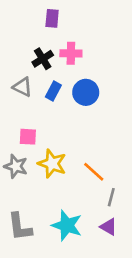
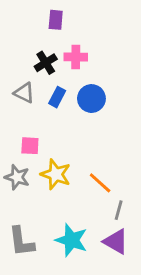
purple triangle: (109, 227) -> (116, 242), size x1.4

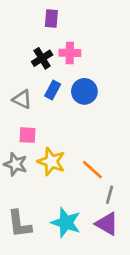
gray triangle: (24, 93) -> (22, 99), moved

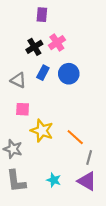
pink cross: (70, 53) -> (57, 43), turned -35
gray star: (16, 164) -> (13, 149), moved
cyan star: (66, 223) -> (54, 180), size x0.6

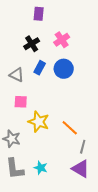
pink cross: (57, 43) -> (62, 40), moved
cyan star: (54, 180) -> (41, 168), moved

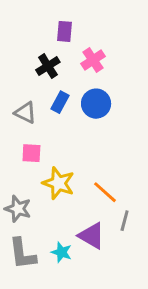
purple rectangle: (39, 14) -> (64, 31), moved
purple triangle: (81, 169) -> (92, 236), moved

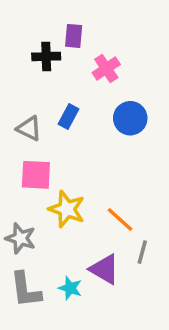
black cross: (48, 66) -> (46, 56), moved, turned 30
blue circle: (96, 104) -> (130, 118), moved
pink square: (31, 153) -> (36, 175), size x1.4

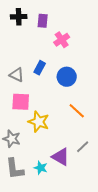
black cross: (46, 56) -> (19, 17), moved
blue circle: (130, 118) -> (67, 77), moved
orange line: (120, 219) -> (77, 111), moved
gray line: (142, 252) -> (83, 147), turned 32

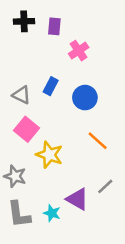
pink square: (21, 102) -> (27, 129), turned 36

